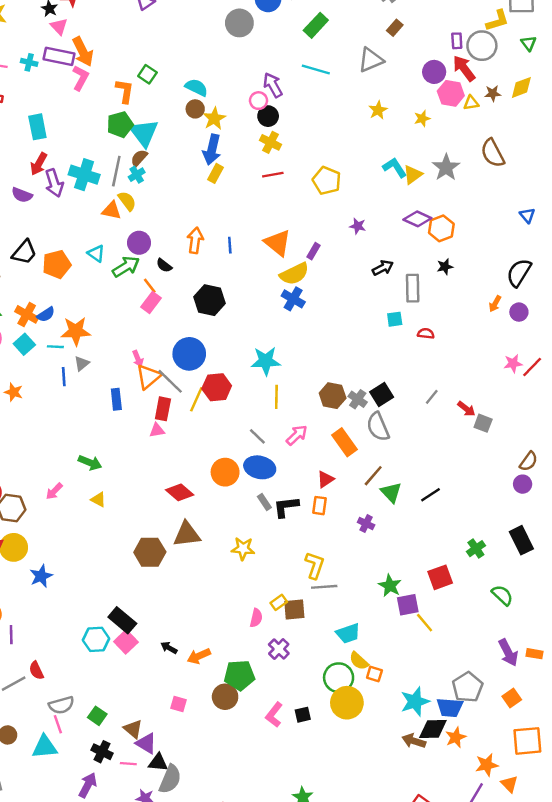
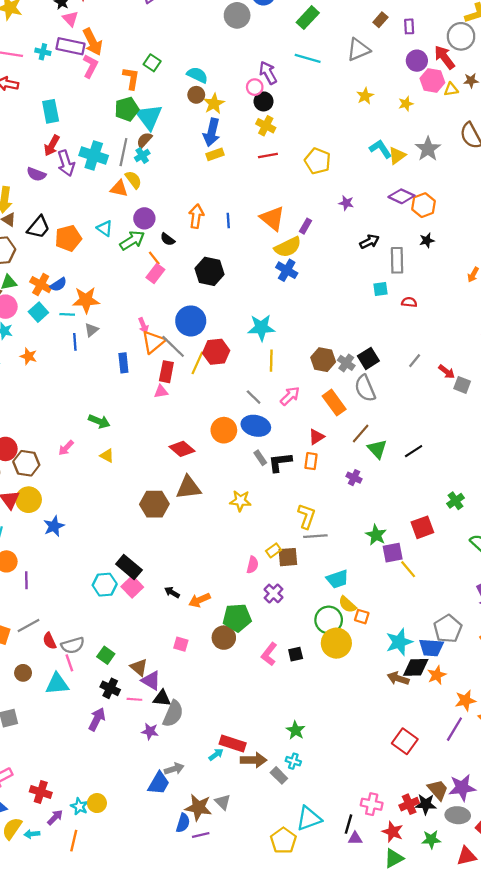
purple rectangle: (457, 41) -> (409, 26), moved
yellow rectangle: (216, 173) -> (215, 154), turned 42
red semicircle: (36, 670) -> (50, 641), moved

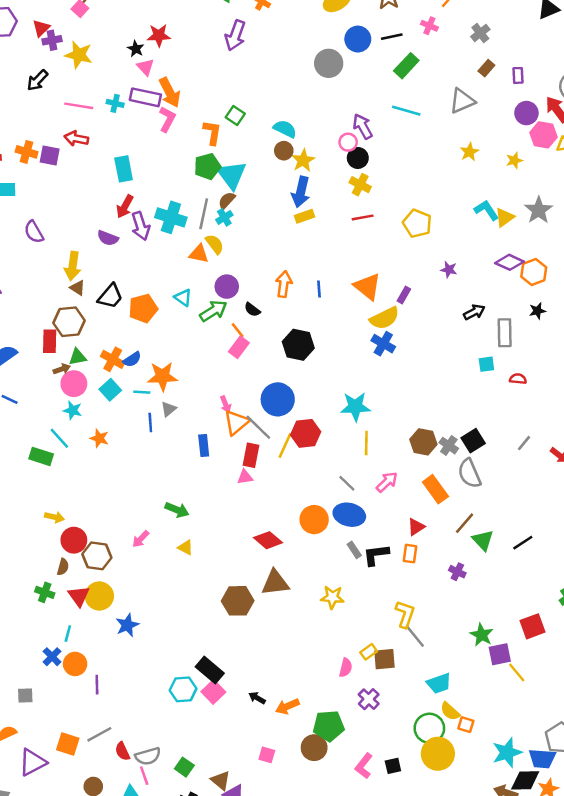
gray line: (315, 536) -> (415, 636), turned 55

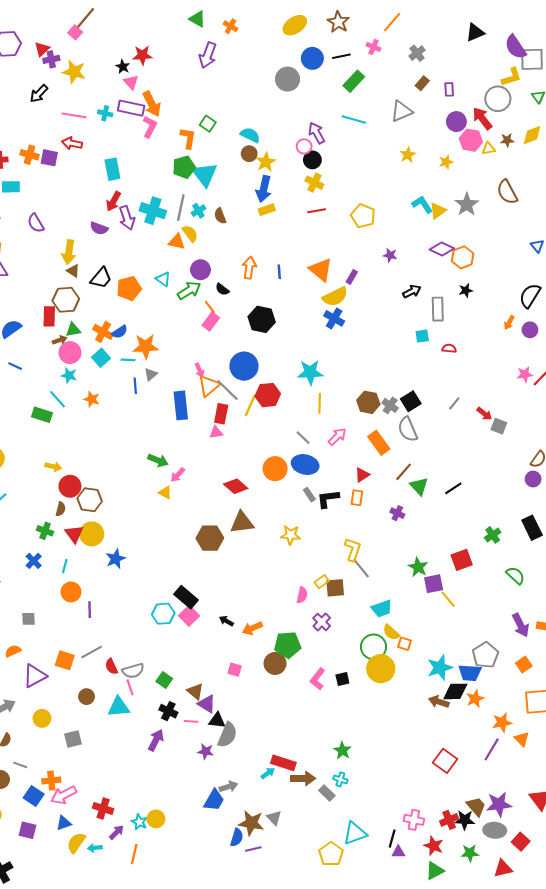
brown semicircle: (227, 200) -> (220, 216), moved, turned -63
blue rectangle: (204, 446) -> (181, 405), size x1.5
pink arrow: (141, 539) -> (178, 475), moved
blue cross: (52, 657) -> (34, 561), moved

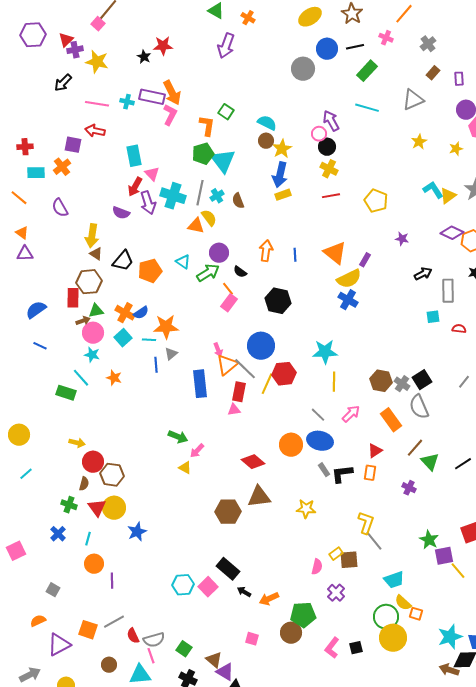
pink triangle: (131, 82) -> (152, 174), moved
orange cross: (30, 155) -> (62, 167), moved, turned 36
black rectangle: (186, 597) -> (228, 569), moved
gray square: (28, 619) -> (53, 590), turned 32

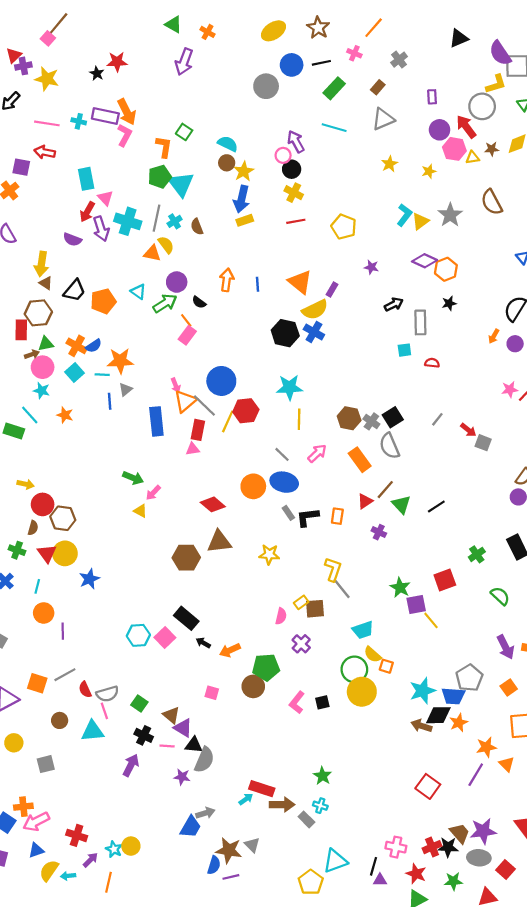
brown rectangle: (433, 73) -> (378, 87), moved
cyan L-shape: (433, 190) -> (404, 215), turned 70
black hexagon: (278, 301) -> (285, 333), moved
red triangle: (375, 451) -> (365, 501), moved

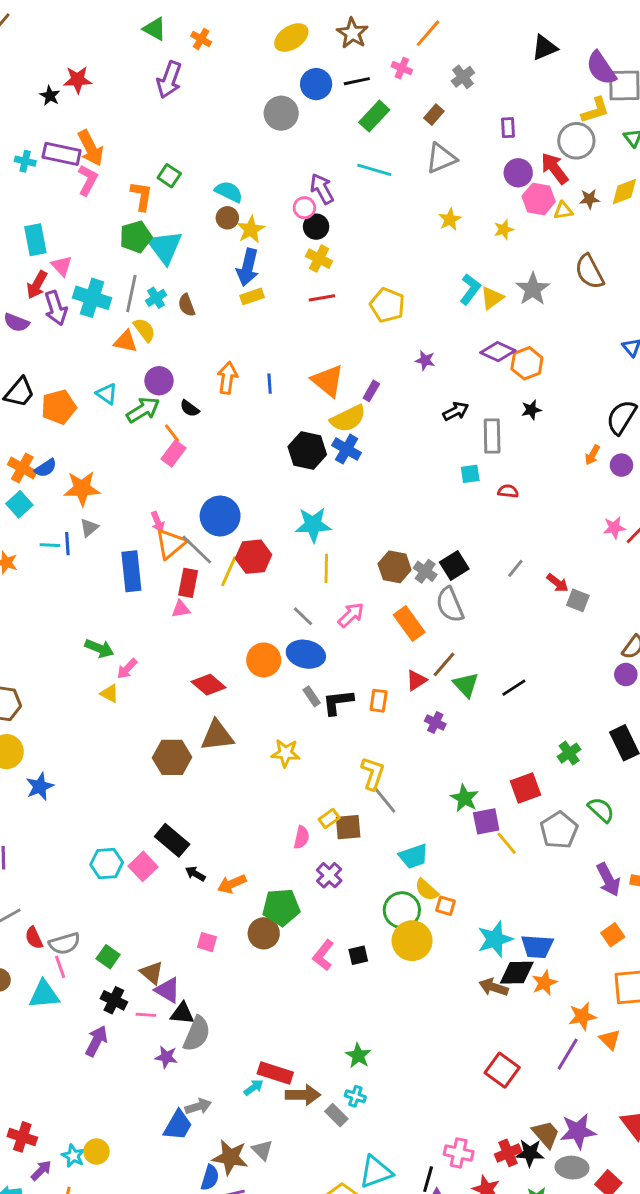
cyan line: (102, 375) -> (50, 545), moved
gray pentagon: (469, 678) -> (559, 830), moved

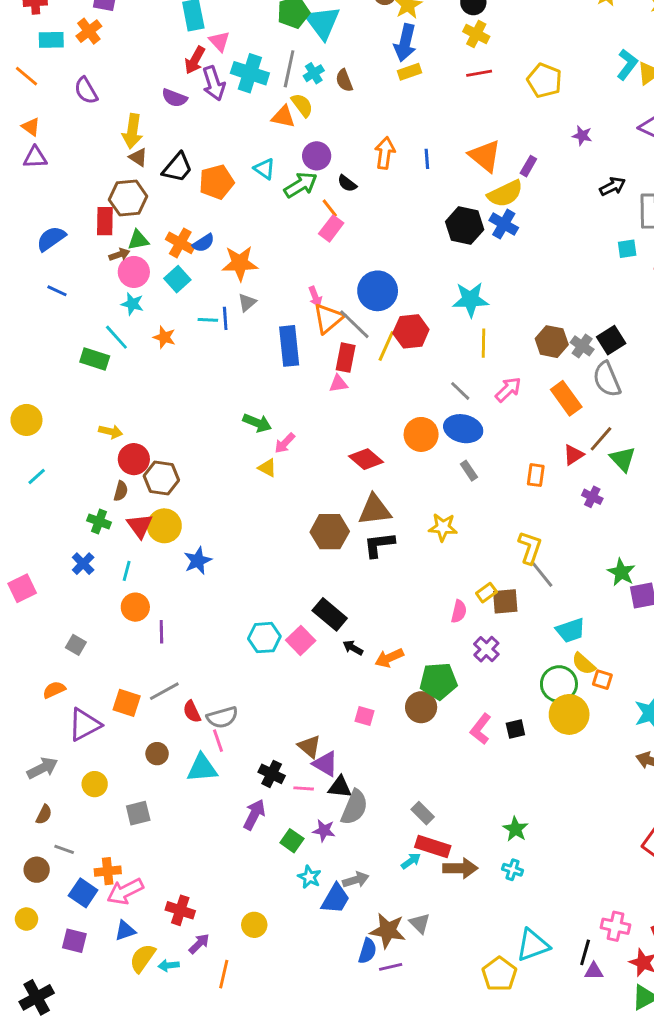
black L-shape: (338, 702) -> (379, 545), moved
green square: (108, 957) -> (292, 841), moved
gray rectangle: (336, 1115) -> (423, 813), moved
cyan star: (73, 1156) -> (309, 877), moved

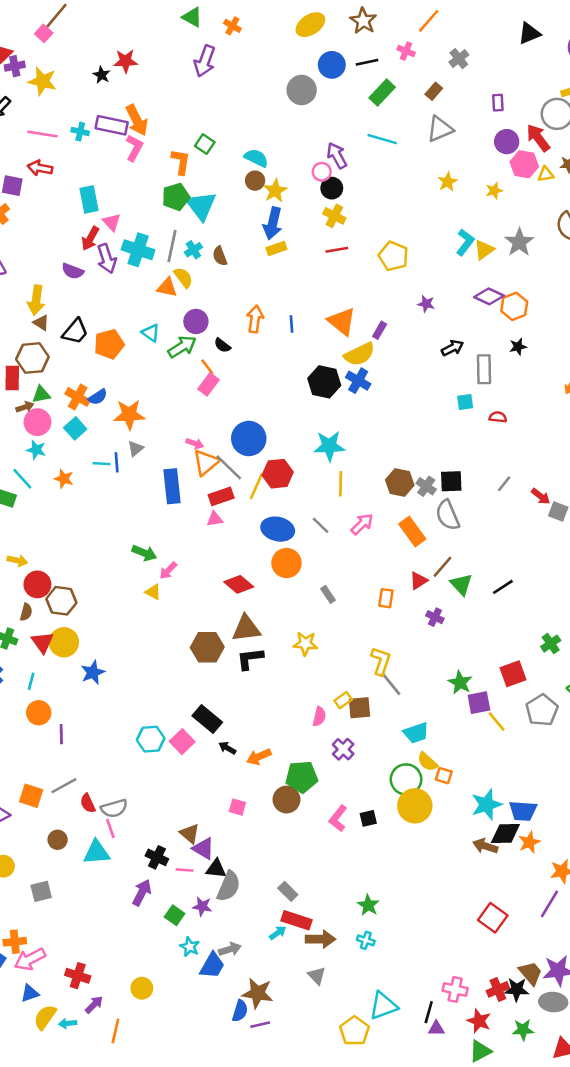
pink arrow: (315, 297) -> (195, 444), turned -48
black square: (611, 340) -> (451, 481), turned 30
red rectangle: (346, 358) -> (221, 496), turned 60
blue ellipse: (463, 429) -> (278, 529), moved
gray triangle: (420, 923) -> (317, 976), moved

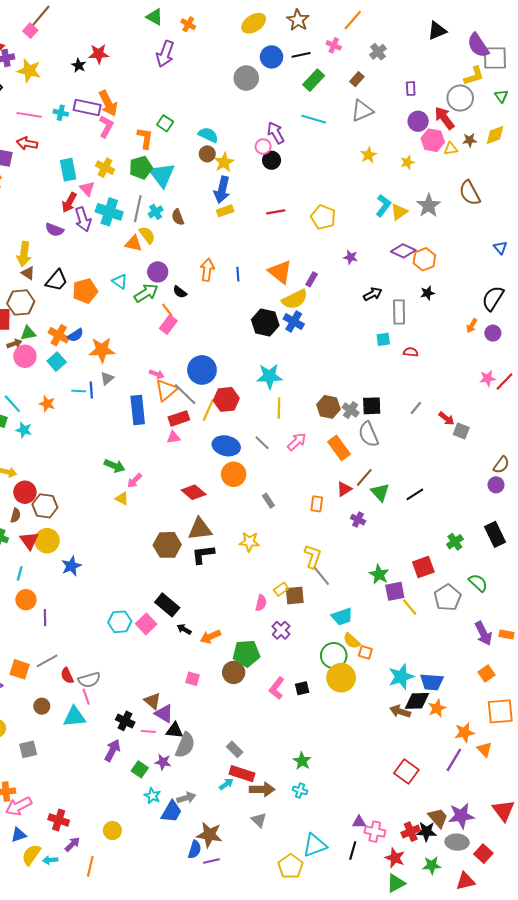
yellow cross: (334, 216) -> (105, 168), moved
cyan star: (36, 450) -> (24, 430), moved
purple triangle: (436, 1028) -> (359, 822), moved

